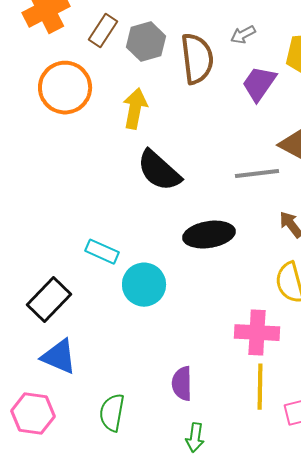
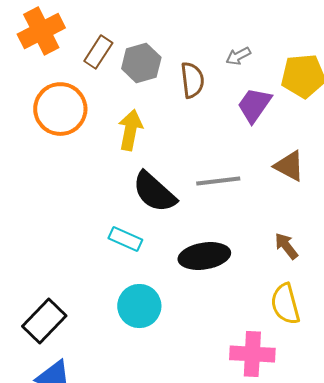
brown semicircle: (197, 59) -> (192, 80), size x0.7
gray line: (257, 174) -> (218, 181), moved
cyan rectangle: (102, 252) -> (125, 239), moved

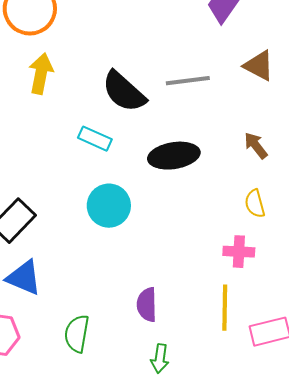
yellow arrow: (130, 130) -> (41, 74), moved
yellow semicircle: (285, 304) -> (255, 204), size x0.7
pink cross: (252, 354) -> (239, 252), moved, size x0.7

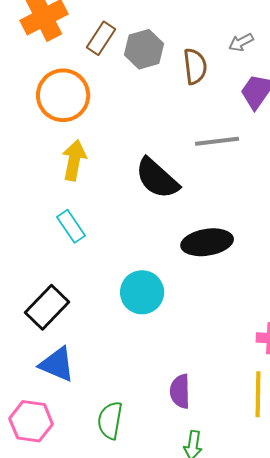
gray line: (188, 81) -> (217, 141), moved
cyan rectangle: (95, 139) -> (71, 226), moved, turned 32

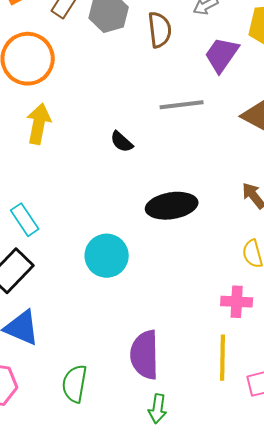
black semicircle: (157, 178) -> (122, 142), size x0.5
cyan rectangle: (71, 226) -> (25, 220), moved
purple semicircle: (180, 391) -> (145, 355), size x1.4

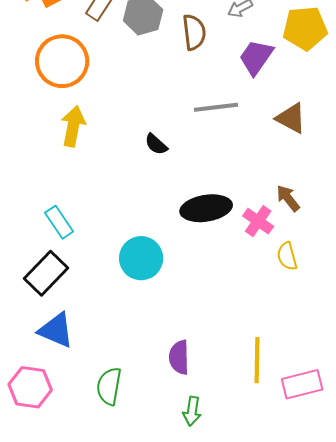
pink cross: (237, 302) -> (258, 221), moved, turned 32
purple semicircle: (145, 355) -> (179, 357), size x0.7

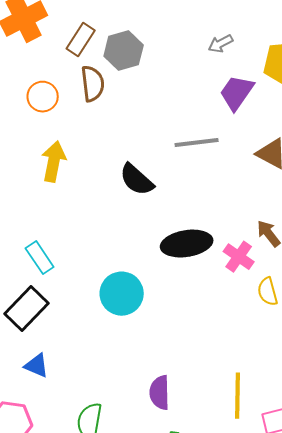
brown semicircle: (194, 32) -> (93, 84), moved
orange circle: (62, 61) -> (43, 97), size x0.6
black semicircle: (156, 144) -> (137, 180), size x1.5
blue triangle: (56, 330) -> (37, 366), size x0.7

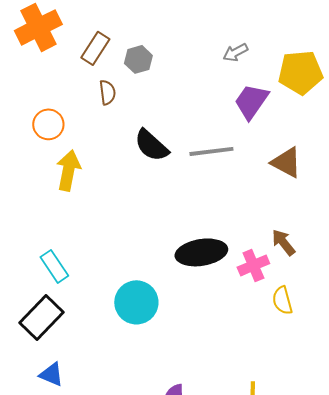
gray hexagon: (124, 51) -> (138, 59), size x0.7
brown semicircle: (93, 84) -> (107, 92), size x0.7
orange circle: (43, 97) -> (48, 124), moved
black semicircle: (137, 180) -> (151, 145), moved
pink cross: (239, 257) -> (253, 265), turned 32

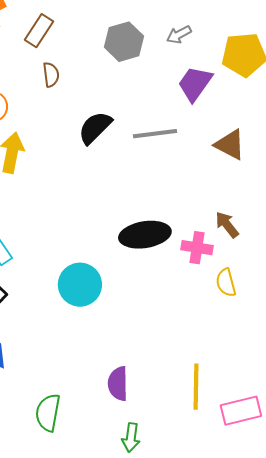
gray hexagon: (138, 59) -> (124, 42), moved, size x1.4
black semicircle: (151, 145) -> (95, 128), turned 93
pink cross: (253, 265) -> (197, 248), turned 32

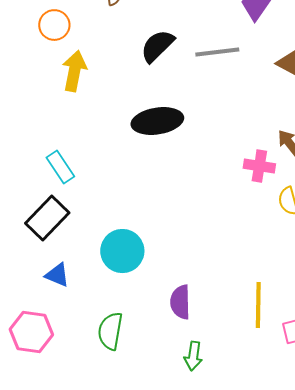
black ellipse: (145, 235) -> (157, 121), moved
cyan circle: (80, 285) -> (122, 251), moved

